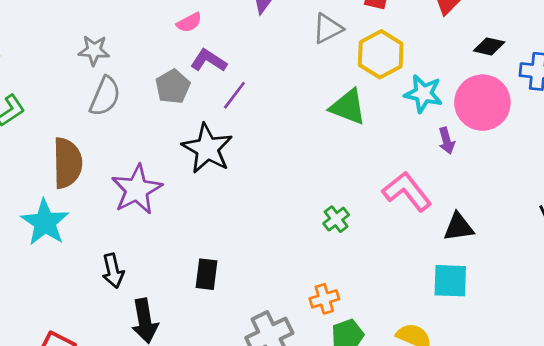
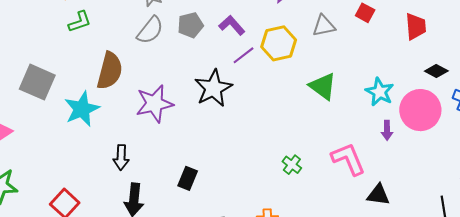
yellow hexagon: (381, 54) -> (279, 43), moved
gray pentagon: (173, 87) -> (190, 25), moved
green cross: (336, 219) -> (292, 165), turned -30

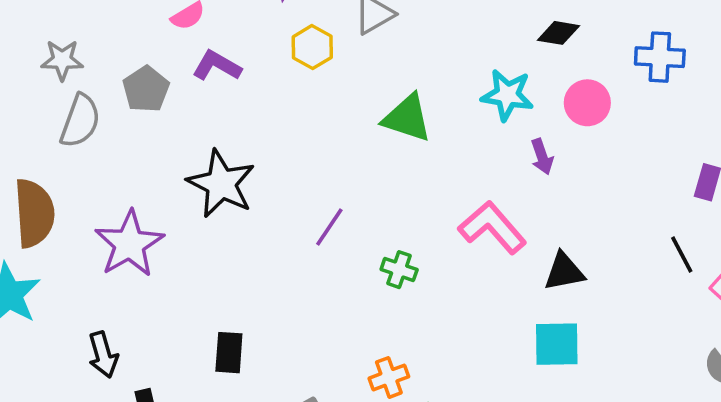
yellow hexagon: (279, 43) -> (312, 47), moved, size x0.7
purple line: (244, 55) -> (329, 227), moved
black diamond: (436, 71) -> (559, 33), moved
pink circle: (420, 110) -> (587, 103), size x0.6

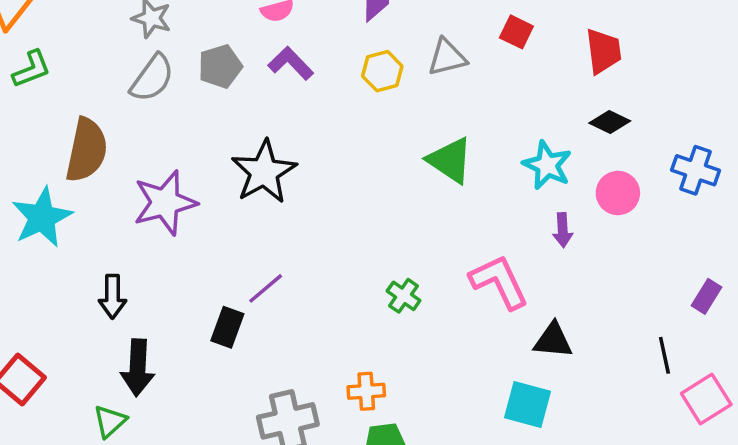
purple line: (329, 227) -> (266, 288), moved

